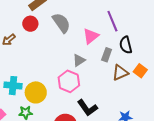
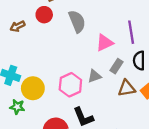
gray triangle: (79, 60) -> (94, 76), moved

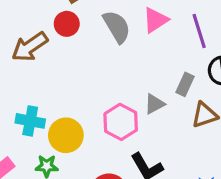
brown arrow: (18, 26) -> (30, 47), size x1.6
pink triangle: (105, 43) -> (155, 20), moved

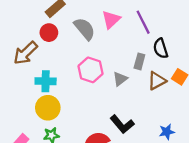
cyan cross: (30, 121) -> (46, 81), moved
pink hexagon: (121, 122) -> (90, 70), moved
yellow circle: (66, 135) -> (48, 108), moved

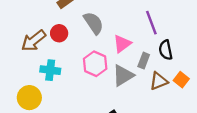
pink triangle: (111, 19) -> (122, 44), moved
red circle: (49, 33) -> (59, 33), moved
gray triangle: (120, 79) -> (123, 75), size x1.5
yellow circle: (48, 108) -> (29, 98), moved

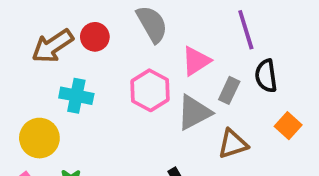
brown triangle: (159, 81) -> (233, 144), moved

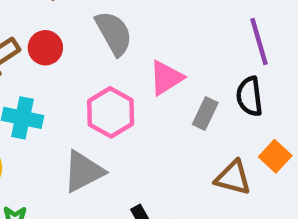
purple line: (246, 30) -> (259, 42), moved
gray triangle: (194, 113) -> (83, 171), moved
brown triangle: (233, 144) -> (233, 178), moved, turned 32

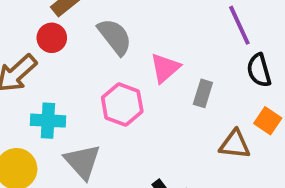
red circle: (45, 48) -> (52, 38), moved
black semicircle: (249, 96) -> (259, 70), moved
gray triangle: (83, 171) -> (82, 162), moved, turned -36

